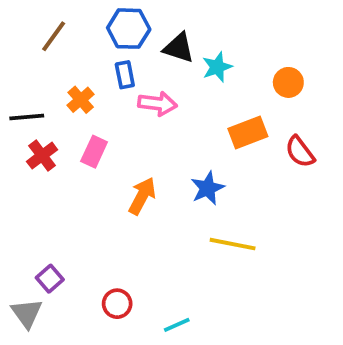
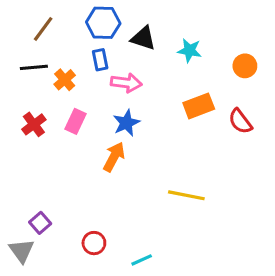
cyan star: (217, 67) -> (189, 50), moved, turned 30
orange circle: (288, 82) -> (245, 66), moved
black line: (27, 117) -> (34, 67), moved
blue star: (208, 188) -> (126, 123), moved

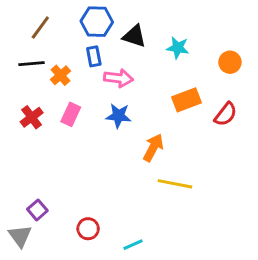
red semicircle: (240, 121) -> (226, 114), turned -105
blue star: (126, 123) -> (118, 116), turned 30
orange arrow: (114, 157) -> (153, 148), moved

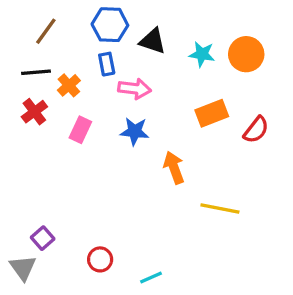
orange circle: (230, 62) -> (246, 54), moved, size x1.4
red cross: (32, 117) -> (34, 112), moved
orange arrow: (153, 148) -> (174, 168), turned -48
yellow line: (175, 184) -> (220, 209), moved

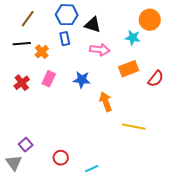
cyan star: (202, 54) -> (133, 38), moved
orange circle: (246, 54) -> (150, 20), moved
pink arrow: (135, 89) -> (100, 50), moved
red cross: (34, 112) -> (22, 83), moved

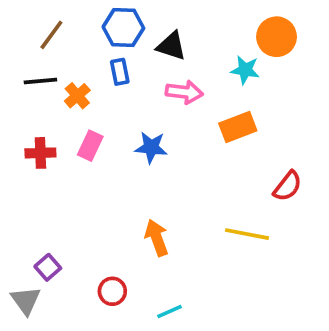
red semicircle: (156, 79) -> (288, 186), moved
red cross: (22, 83) -> (40, 153), turned 35
orange arrow: (106, 102) -> (157, 238), moved

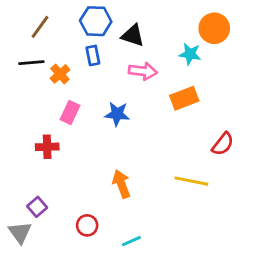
red cross: (40, 153) -> (47, 147), moved

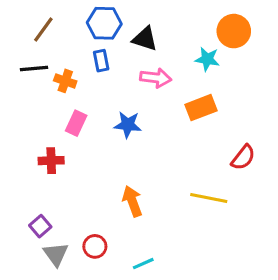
orange cross: (60, 74) -> (65, 81), turned -30
gray triangle: (20, 233) -> (56, 254), moved

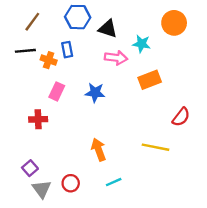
cyan star: (207, 59) -> (142, 44), moved
blue rectangle: (101, 61) -> (67, 50), moved
cyan line: (143, 264) -> (114, 182), moved

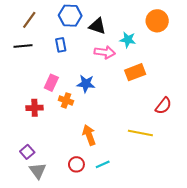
orange cross: (49, 60) -> (66, 100), moved
red circle: (71, 183) -> (76, 164), moved

